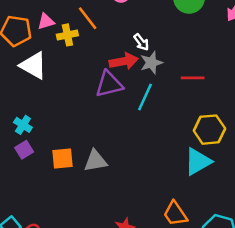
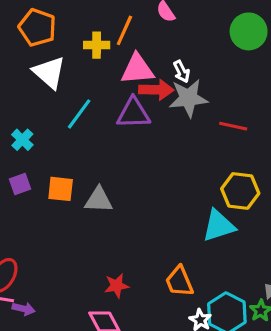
orange line: (88, 18) -> (124, 30), turned 50
pink triangle: (46, 22) -> (137, 69), moved, size x1.6
gray star: (151, 63) -> (188, 98), size x1.4
cyan line: (145, 97) -> (79, 114), moved
purple square: (24, 150) -> (20, 184), moved

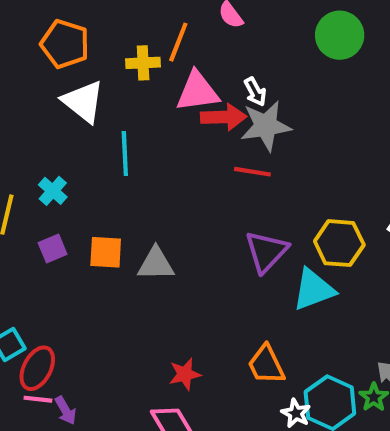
purple triangle: (133, 113) -> (266, 251), moved, turned -42
cyan line: (79, 114) -> (125, 154), turned -36
red line: (233, 126) -> (252, 172), moved
purple arrow: (24, 309) -> (66, 410), turned 50

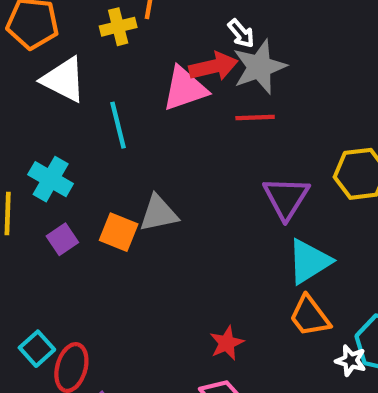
pink triangle: (198, 92) -> (185, 89), moved
cyan cross: (53, 191) -> (51, 179), size x1.4
orange square: (106, 252) -> (119, 232), turned 30
gray triangle: (156, 264) -> (158, 213), moved
cyan triangle: (314, 290) -> (309, 261), moved

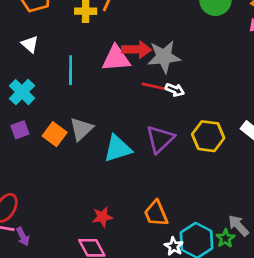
white arrow: (241, 33) -> (175, 90), moved, turned -42
white triangle: (64, 80) -> (30, 44), moved, size x0.6
gray triangle: (158, 213) -> (81, 129), turned -45
cyan triangle: (309, 261) -> (118, 149), moved

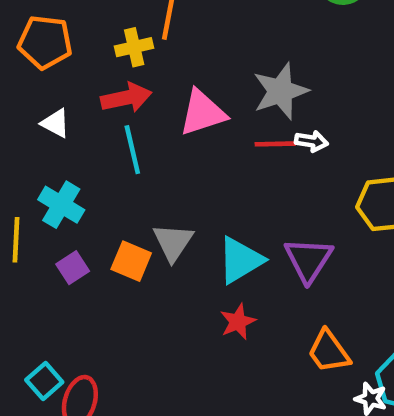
red arrow: (137, 50) -> (126, 98), moved
purple triangle: (160, 139) -> (308, 260), moved
red star: (102, 217) -> (238, 322), moved

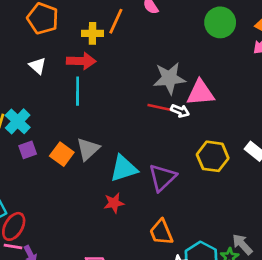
pink triangle: (202, 113) -> (200, 93), moved
cyan cross: (61, 205) -> (18, 121), moved

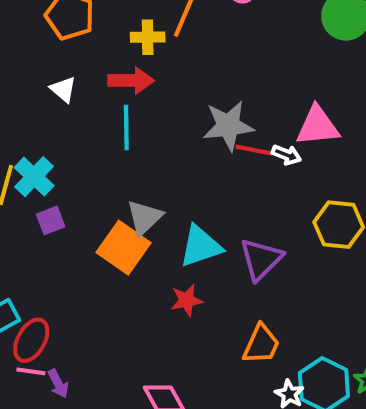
gray star: (169, 78) -> (228, 126), moved
orange square: (62, 154) -> (124, 248), moved, size x1.4
orange trapezoid: (161, 232) -> (261, 344), turned -132

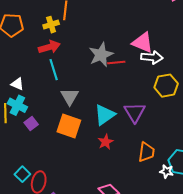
white triangle: (63, 89) -> (17, 84), moved
pink triangle: (318, 126) -> (143, 42), turned 45
white arrow: (286, 155) -> (152, 57), moved, size x1.5
gray triangle: (145, 217) -> (70, 97), moved

